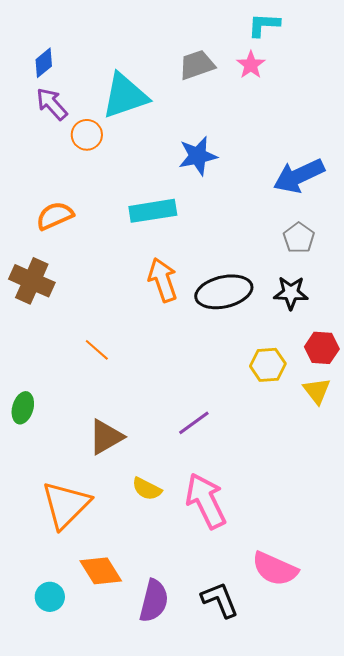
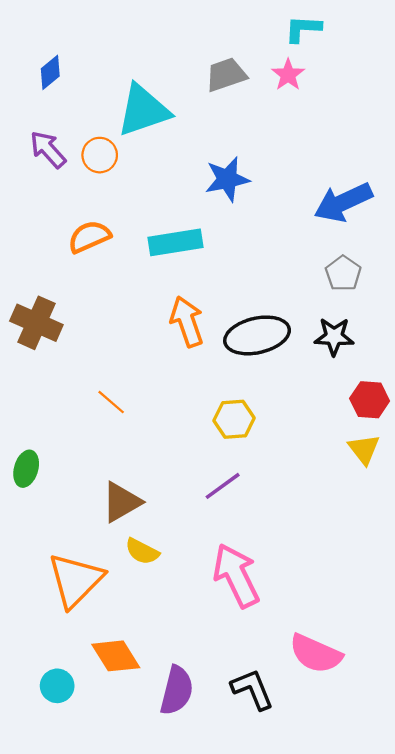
purple arrow: (52, 104) -> (48, 149), moved
orange semicircle: (55, 216) -> (89, 237), moved
yellow hexagon: (268, 365) -> (234, 419), moved
yellow semicircle: (147, 489) -> (142, 551), moved

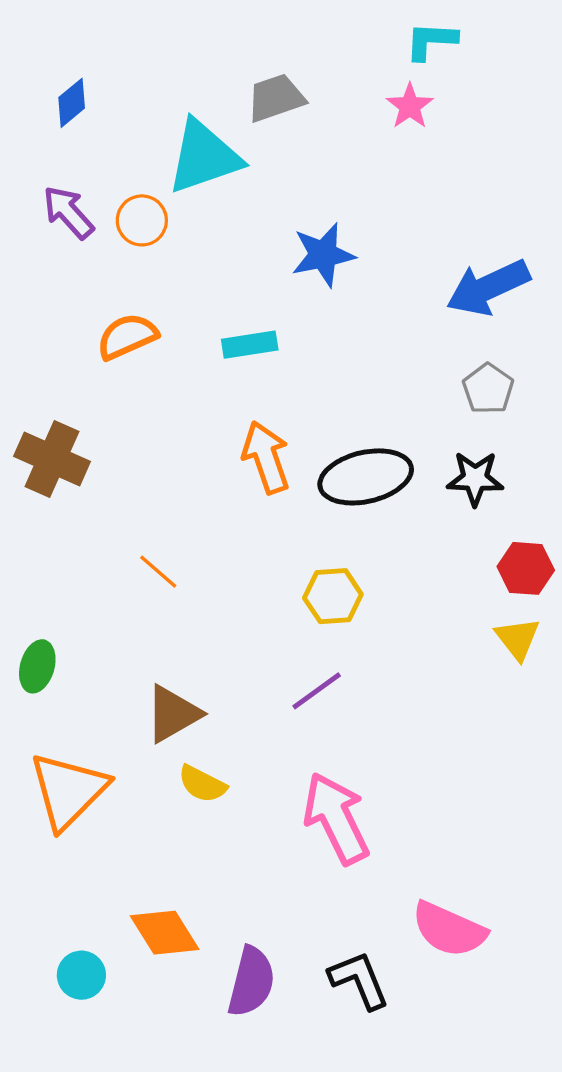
gray trapezoid: (226, 75) -> (276, 98), moved
cyan rectangle: (175, 242) -> (250, 345), size x0.7
orange triangle: (76, 580) -> (68, 791), moved

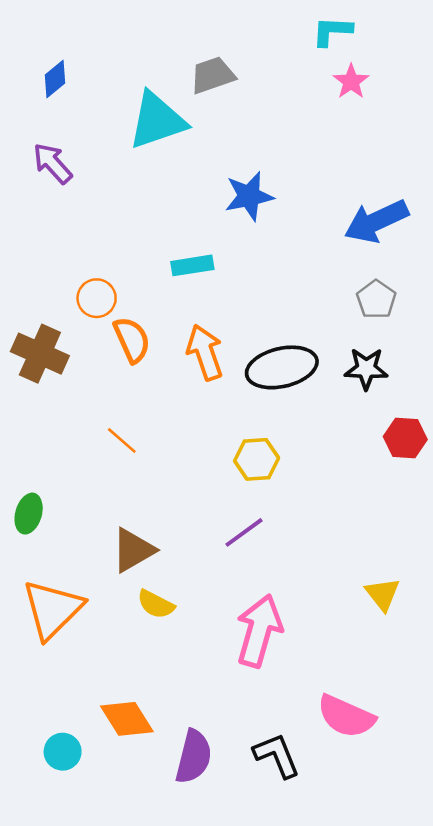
pink star: (410, 106) -> (351, 81), moved
orange circle: (142, 220) -> (97, 298), moved
orange semicircle: (127, 336) -> (132, 340), moved, turned 90
yellow triangle: (518, 639) -> (383, 594), moved
pink arrow: (336, 818) -> (259, 631), turned 42

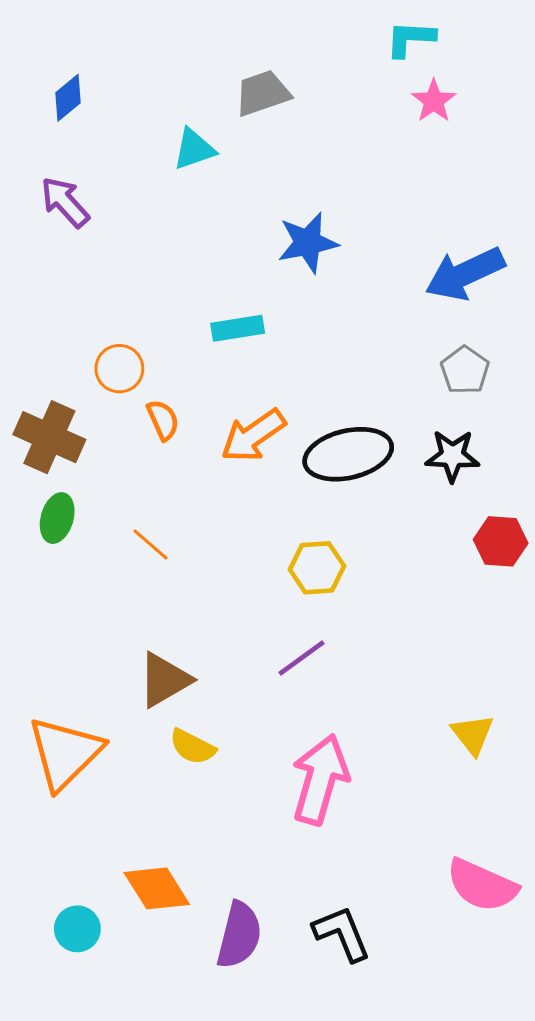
cyan triangle: (157, 121) -> (194, 149), size x0.6
orange semicircle: (132, 340) -> (163, 420), size x0.7
orange arrow: (205, 352) -> (253, 436), turned -106
green ellipse: (29, 514) -> (57, 518), moved
pink semicircle: (346, 716) -> (482, 885), moved

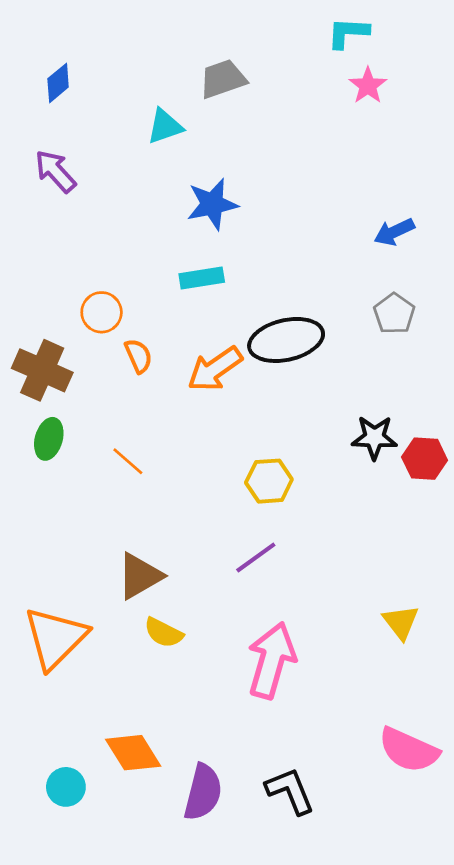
blue star: (308, 243) -> (212, 204), moved
blue arrow: (465, 274) -> (394, 232), size x0.6
black ellipse: (348, 454) -> (286, 340), moved
black star: (452, 456) -> (374, 438), moved

